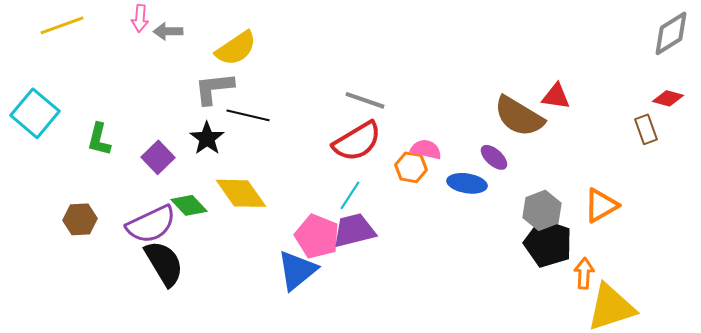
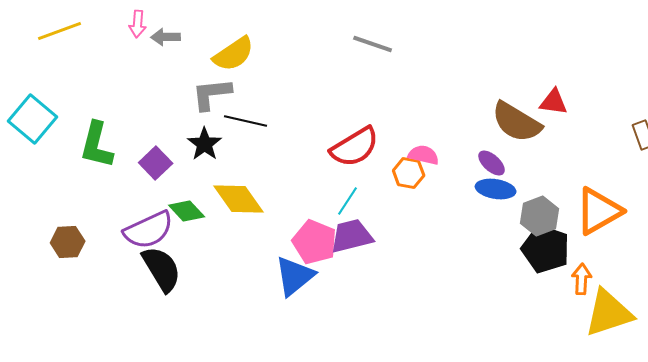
gray line: (365, 100) -> (373, 44), moved
green L-shape: (99, 139) -> (97, 145), size x1.4
blue ellipse: (467, 183) -> (496, 189), moved
orange triangle: (601, 205) -> (599, 211), size x1.4
brown hexagon: (80, 219) -> (68, 242), moved

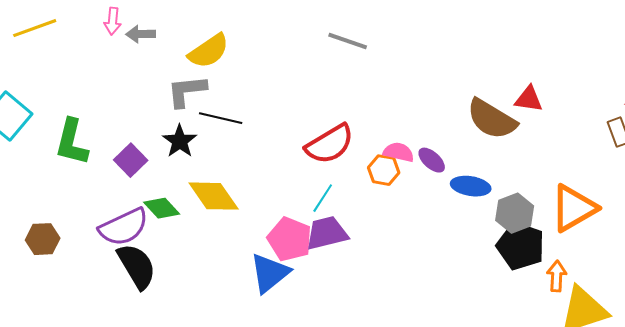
purple ellipse: (492, 163) -> (432, 160), moved

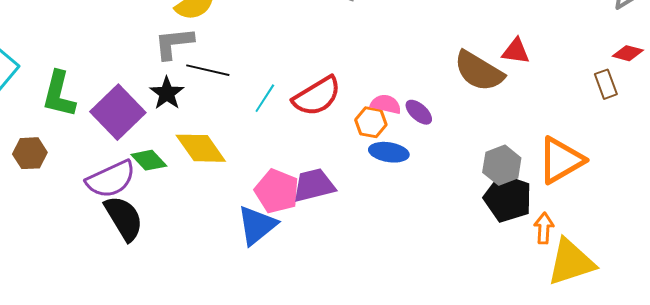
purple square: (131, 160) -> (118, 112), size x1.6
blue ellipse: (471, 186) -> (389, 152), moved
cyan line: (323, 198) -> (265, 98), moved
brown hexagon: (43, 239) -> (30, 153), moved

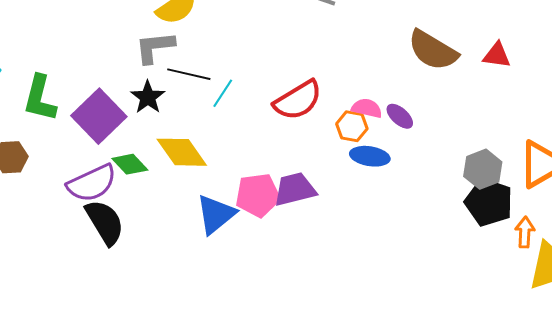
brown semicircle: (479, 71) -> (433, 50), moved
cyan line: (265, 98) -> (223, 93), moved
pink pentagon: (277, 191) -> (258, 195), turned -30
blue triangle: (257, 225) -> (216, 214), moved

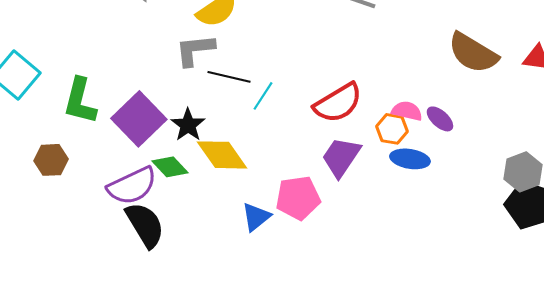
black star: (148, 97) -> (188, 125), moved
purple trapezoid: (295, 189) -> (341, 157), moved, turned -42
blue triangle: (216, 214) -> (256, 217), size x0.7

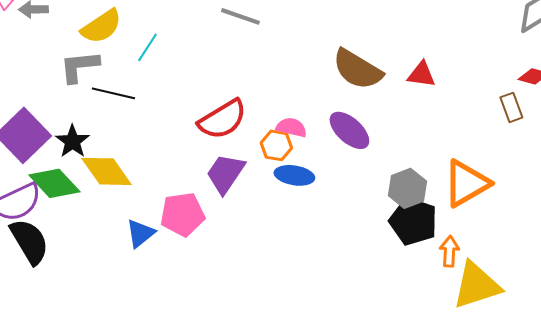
cyan line: (263, 96) -> (147, 47), moved
purple ellipse: (440, 119) -> (349, 130), moved, size x1.5
green diamond: (170, 167) -> (54, 183), size x1.4

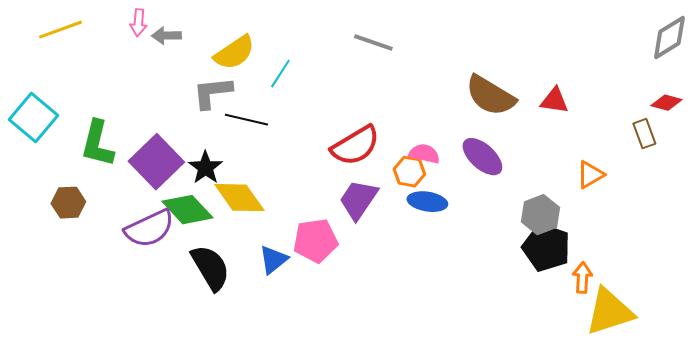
orange triangle: (466, 183) -> (590, 175), moved, size x0.6
black semicircle: (29, 241) -> (210, 268), moved

